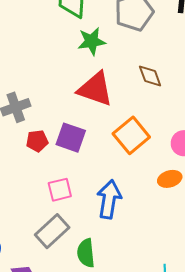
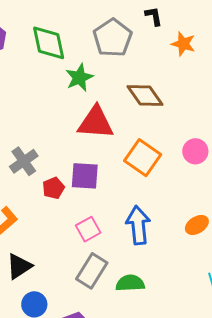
brown diamond: (150, 76) -> (145, 96), size x1.4
orange ellipse: (170, 179) -> (197, 225), moved
green semicircle: (86, 253) -> (130, 283), turned 108

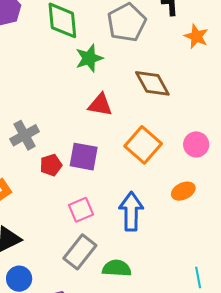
red triangle: (96, 123) -> (100, 105), size x0.7
orange ellipse: (197, 225) -> (183, 191), moved

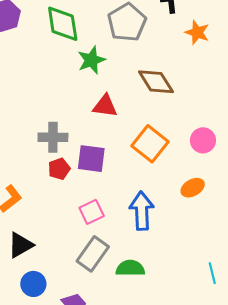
gray cross: (25, 135) -> (53, 137), moved, turned 32

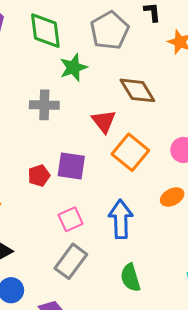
red triangle: (105, 106) -> (104, 121), moved, turned 44
gray cross: (53, 137) -> (44, 105), moved
green semicircle: (130, 268) -> (130, 278), moved, turned -108

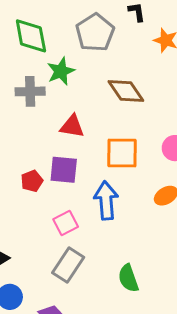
gray cross: (44, 105) -> (30, 91), moved
red triangle: (104, 121) -> (72, 126), moved, turned -40
orange square: (130, 152) -> (122, 153), turned -36
blue arrow: (121, 219) -> (106, 200), moved

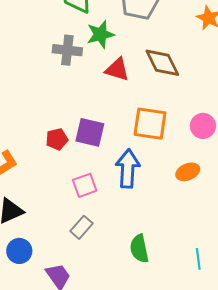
red triangle: (72, 126) -> (117, 69), moved
gray rectangle: (68, 265) -> (81, 227), size x0.7

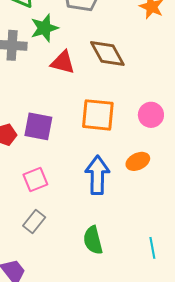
blue arrow: (128, 169) -> (97, 175), moved

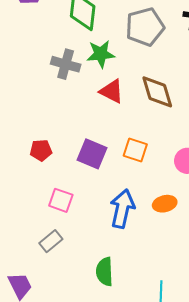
orange square: (98, 115) -> (135, 150), size x0.7
purple square: (38, 126) -> (92, 154), moved
pink square: (35, 179) -> (61, 200), turned 30

